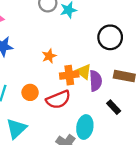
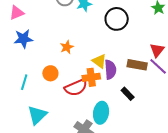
black circle: (110, 37) -> (117, 19), moved
orange cross: (69, 75) -> (91, 77), moved
orange circle: (30, 92) -> (50, 73), moved

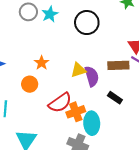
yellow triangle: (99, 61) -> (78, 70), turned -42
orange circle: (50, 73) -> (30, 84), moved
orange cross: (91, 77) -> (76, 112), moved

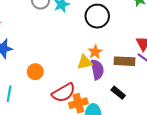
orange star: (42, 63) -> (95, 52), moved

